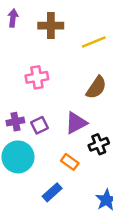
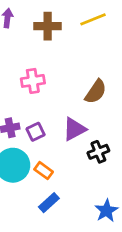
yellow line: (94, 42) -> (93, 19), moved
orange rectangle: (70, 162) -> (44, 171), moved

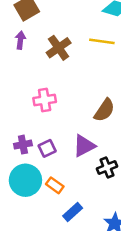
yellow line: (93, 19) -> (102, 41), turned 30
brown cross: (48, 26) -> (59, 48), turned -35
blue rectangle: (49, 203) -> (73, 212), moved

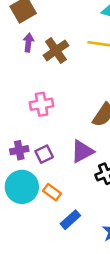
purple arrow: (20, 40) -> (28, 43), moved

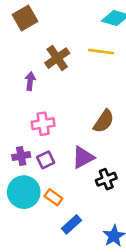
purple arrow: (28, 43) -> (30, 81), moved
pink cross: (42, 104) -> (43, 124), moved

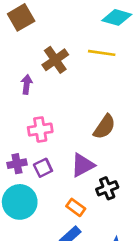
orange rectangle: (53, 197) -> (76, 207), moved

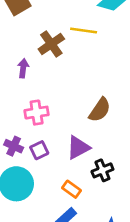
yellow line: (102, 53) -> (84, 31), moved
purple cross: (17, 164) -> (14, 146), turned 36

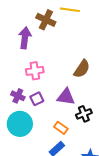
brown cross: (51, 44) -> (46, 20), turned -30
purple arrow: (23, 68) -> (25, 38), size x1.5
purple triangle: (78, 148) -> (66, 97), turned 36

